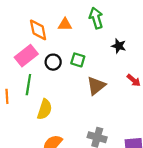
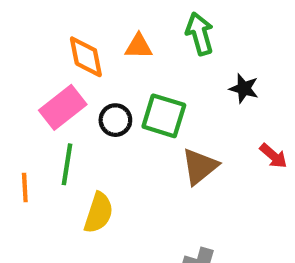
green square: (78, 60) -> (164, 116), size x1.5

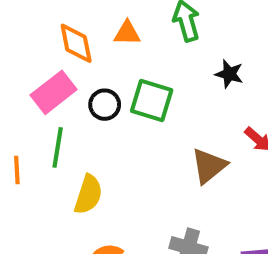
brown triangle: (200, 166) -> (209, 166), moved

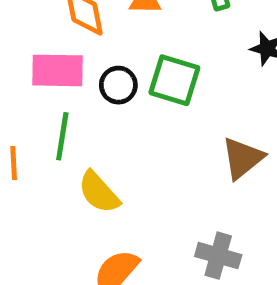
pink rectangle: (54, 92) -> (57, 70), turned 39
yellow semicircle: (88, 194) -> (99, 192), turned 120

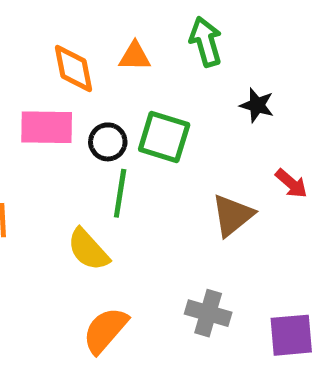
green line: (62, 136) -> (120, 193), moved

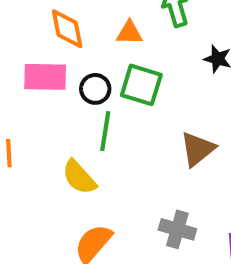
orange triangle: (135, 56) -> (129, 33), moved

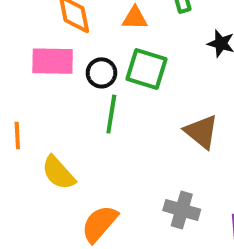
brown triangle: (198, 149) -> (201, 132), turned -42
yellow semicircle: (79, 177) -> (58, 173), moved

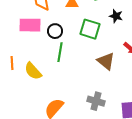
green square: (147, 69) -> (90, 29), moved
yellow semicircle: (58, 173) -> (33, 71), moved

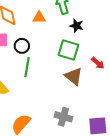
black star: (116, 16) -> (77, 26), moved
green square: (90, 29) -> (68, 50), moved

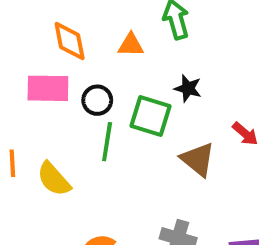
black star: (77, 26) -> (188, 88), moved
green square: (68, 50) -> (150, 116), moved

